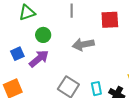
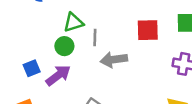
gray line: (72, 11) -> (95, 37), moved
green triangle: (27, 13) -> (73, 22), moved

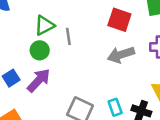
red square: (148, 30) -> (119, 20), turned 30
gray arrow: (114, 60) -> (121, 55), moved

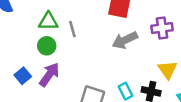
green triangle: (44, 25) -> (48, 21), turned 35

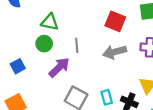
gray line: (72, 29) -> (77, 45), moved
purple arrow: (49, 75) -> (59, 67), moved

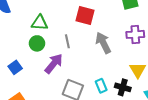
red square: (115, 21) -> (85, 16), moved
gray arrow: (115, 52) -> (103, 43), turned 85

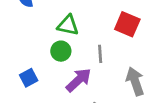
gray arrow: (103, 43) -> (135, 81), moved

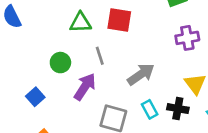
green triangle: (68, 25) -> (81, 23), moved
gray arrow: (135, 81) -> (141, 74), turned 88

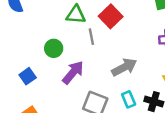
red square: (119, 20) -> (111, 16), turned 30
gray line: (100, 56) -> (91, 37), moved

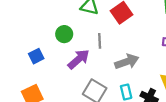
gray line: (91, 37) -> (100, 41), moved

